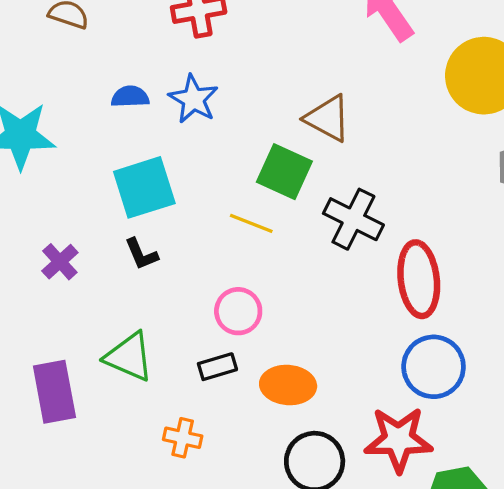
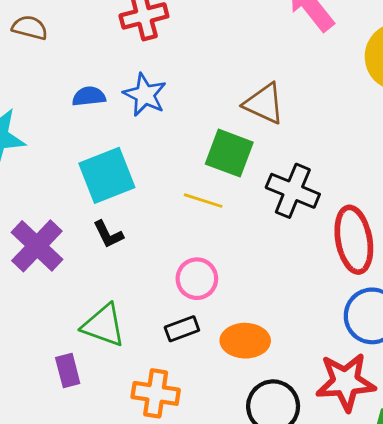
purple cross: (60, 262) -> (37, 246), size x1.6
purple rectangle: (54, 392) -> (68, 370), moved, size x0.6
orange cross: (183, 438) -> (156, 393), size x1.4

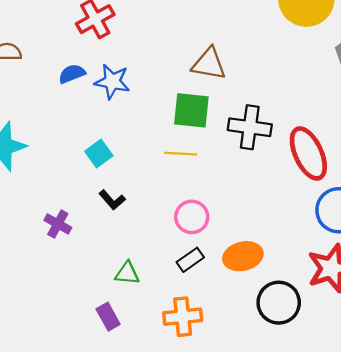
blue semicircle: (89, 96) -> (72, 74), moved
cyan square: (107, 175) -> (99, 154), size x0.6
purple cross: (37, 246) -> (58, 224), size x0.6
green triangle: (104, 325) -> (127, 273), size x0.7

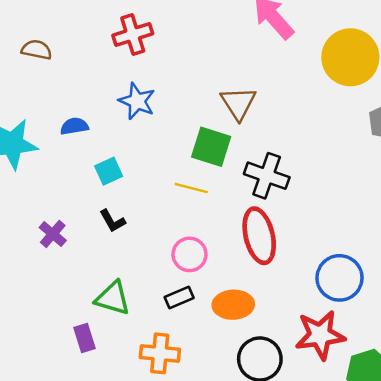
brown triangle: (209, 64) -> (238, 103), turned 36
blue semicircle: (72, 74) -> (74, 126), moved
red ellipse: (308, 153) -> (259, 236), moved
green triangle: (127, 273) -> (113, 298), size x1.4

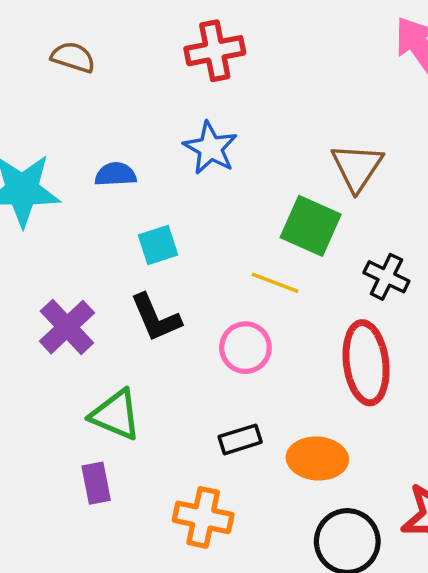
black cross: (267, 176) -> (386, 277), size x0.7
black L-shape: (112, 221) -> (156, 318), size x1.4
purple cross: (53, 234) -> (67, 327), size x1.4
pink circle: (190, 254) -> (245, 348), moved
green triangle: (113, 298) -> (116, 415), moved

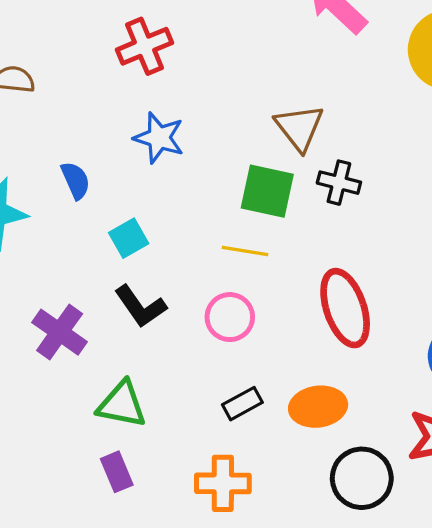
blue semicircle: (116, 174) -> (76, 180), turned 81
black cross: (386, 277) -> (339, 183), moved

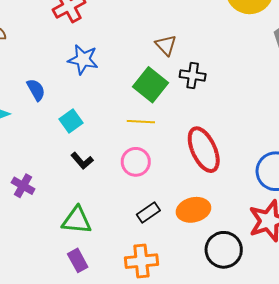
brown triangle: (299, 128) -> (166, 45), size x0.7
green square: (267, 191) -> (151, 85), turned 32
black L-shape: (140, 306) -> (82, 161), size x0.7
purple cross: (60, 332) -> (23, 186), moved, size x0.7

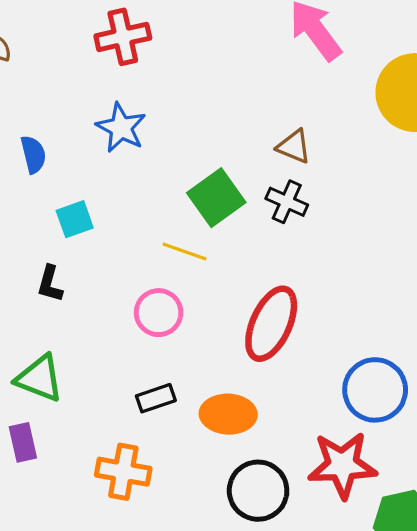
brown triangle: (166, 45) -> (294, 146), moved, turned -40
red ellipse: (204, 150) -> (271, 324), turned 33
black L-shape: (82, 161) -> (50, 284), moved, turned 40

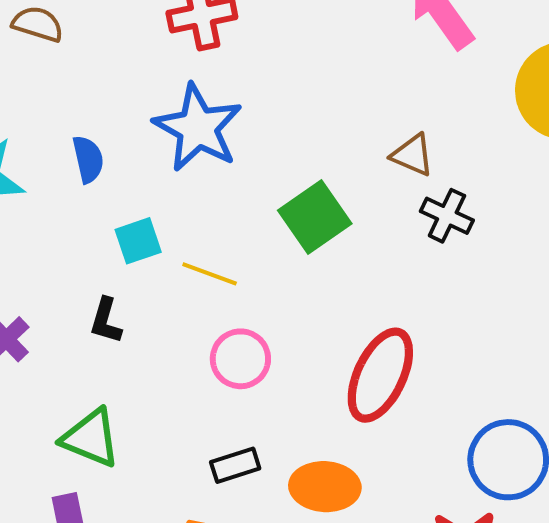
blue star: (121, 128) -> (198, 128), size x1.4
black cross: (287, 202) -> (447, 216), moved
yellow line: (185, 251) -> (210, 274), moved

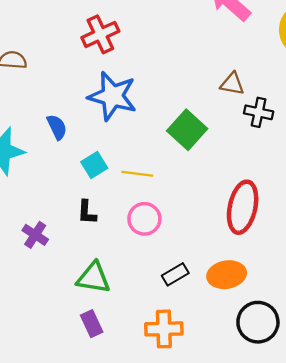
pink circle: (240, 359) -> (144, 219), moved

